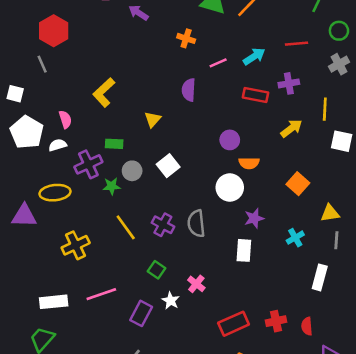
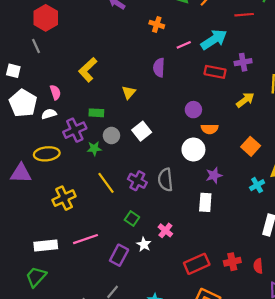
red line: (297, 44) -> (244, 15), moved
cyan arrow: (254, 56) -> (214, 40), size x1.4
cyan cross: (295, 238) -> (257, 185), moved

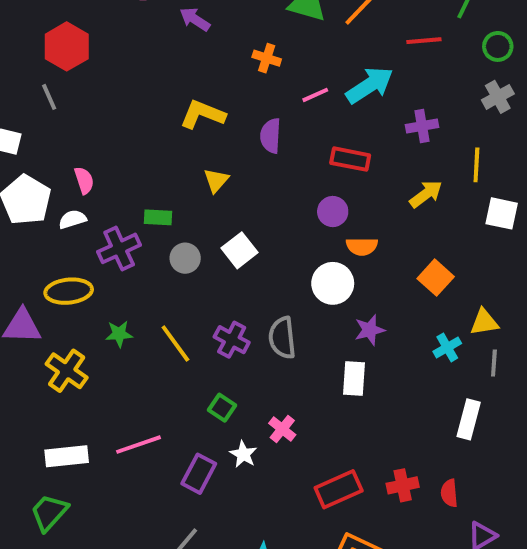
yellow L-shape: (88, 70) -> (203, 114), moved, turned 65
red rectangle: (215, 72) -> (350, 159), moved
green star: (94, 148) -> (119, 334), moved
yellow cross: (64, 198) -> (67, 371), moved, turned -30

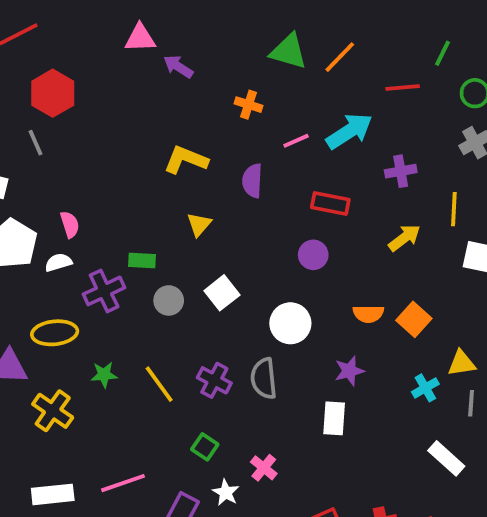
orange semicircle: (362, 246) -> (368, 314), moved
white circle: (333, 283) -> (290, 323), moved
white rectangle: (469, 419) -> (446, 458), turned -63

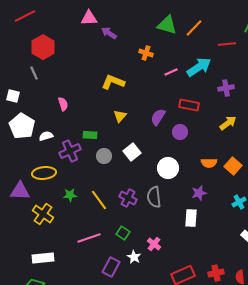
purple semicircle: (252, 181) -> (158, 117), moved, turned 30
pink semicircle: (70, 224) -> (63, 104), moved
pink line: (123, 483) -> (89, 238), moved

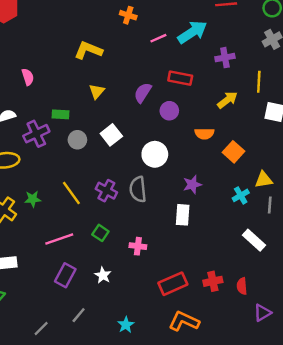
orange semicircle: (209, 163) -> (204, 134), moved
green star: (70, 195) -> (33, 199), moved
pink cross: (154, 244) -> (138, 246), turned -32
white star: (134, 257) -> (103, 275), moved
purple rectangle: (111, 267) -> (65, 275), moved

